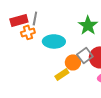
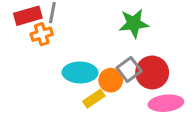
green star: (88, 25) -> (134, 23), turned 30
cyan ellipse: (54, 41) -> (80, 72), moved

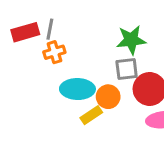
orange cross: (42, 34) -> (54, 52), moved
gray square: (129, 69) -> (127, 69), moved, turned 30

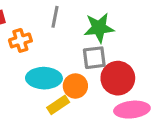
gray line: (50, 29) -> (55, 17), moved

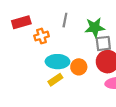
gray square: (94, 58) -> (103, 43), moved
yellow rectangle: (58, 105) -> (55, 80), moved

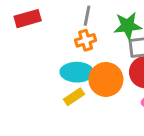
orange cross: (42, 36) -> (86, 40), moved
orange circle: (79, 67) -> (106, 79), size x1.5

